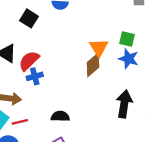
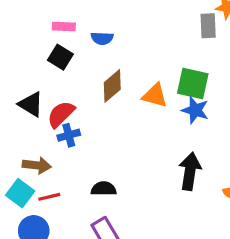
green square: (127, 39) -> (193, 84), size x1.5
orange triangle: (99, 48) -> (155, 95), turned -42
brown diamond: (93, 65) -> (112, 86), moved

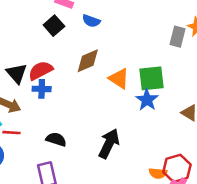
green square: (193, 84) -> (152, 78), turned -36
black triangle: (31, 104) -> (17, 73), moved
black arrow: (190, 171) -> (109, 144), moved

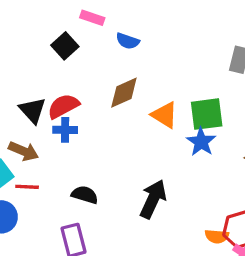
black square: (54, 26) -> (65, 46), moved

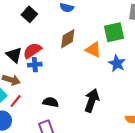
green square: (207, 114) -> (114, 32), moved
red line: (27, 187) -> (16, 101), turned -48

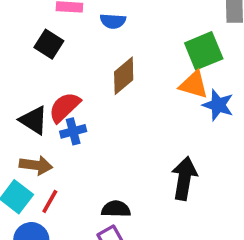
orange triangle: (93, 50) -> (194, 85), moved
black semicircle: (51, 102) -> (116, 209), moved

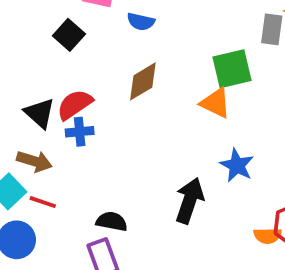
blue star: (218, 105) -> (237, 165), moved
red line: (50, 201) -> (43, 202), turned 70

